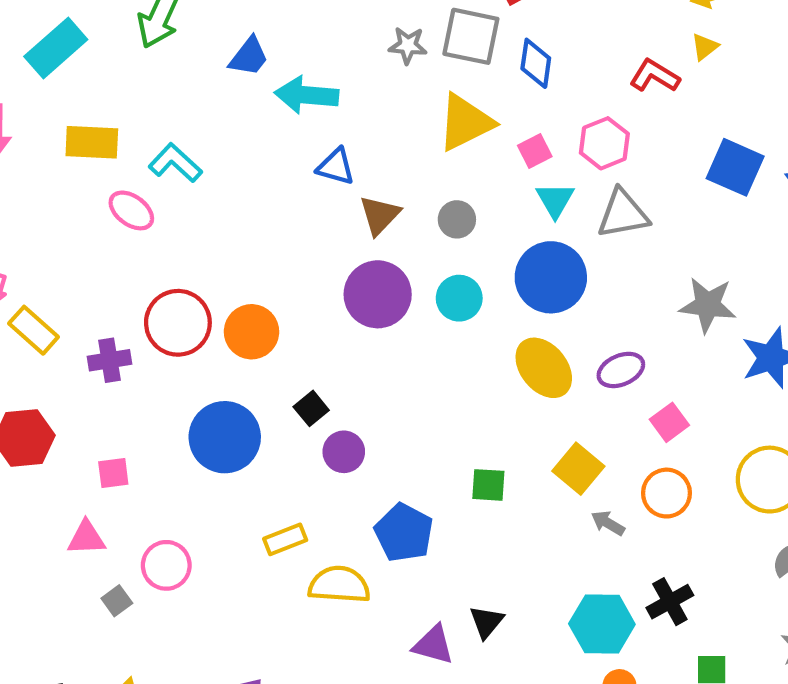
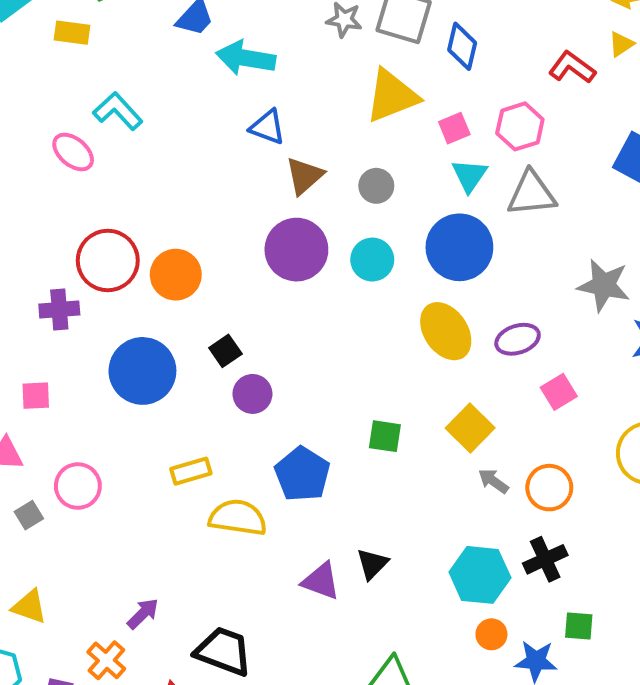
yellow rectangle: (92, 142) -> (72, 33), moved, size x0.7
purple cross: (109, 360) -> (59, 309), moved
orange circle: (666, 493) -> (549, 488), moved

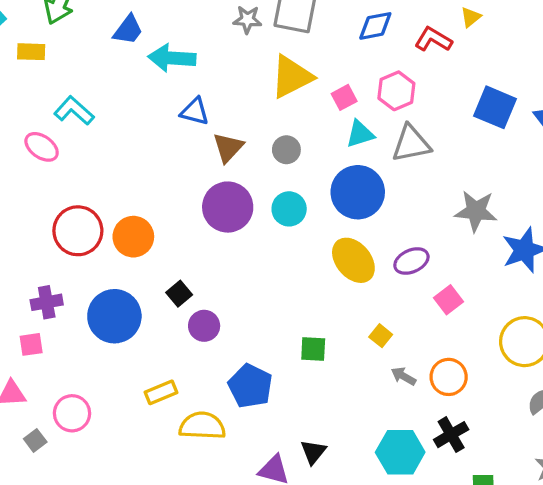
blue diamond: (462, 46) -> (375, 26), moved, turned 72
cyan triangle: (470, 175) -> (360, 134), turned 44
purple cross: (59, 309) -> (47, 302), moved
yellow square: (470, 428) -> (381, 336), size x0.6

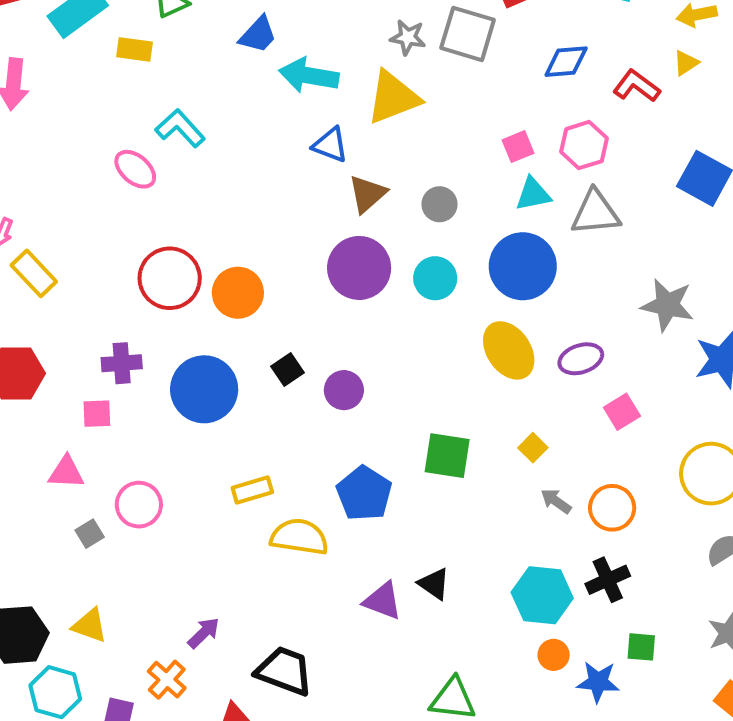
yellow triangle: (292, 77) -> (393, 97), moved
purple circle: (204, 326) -> (344, 390), moved
green square: (313, 349) -> (447, 456), size x1.4
black triangle: (313, 452) -> (434, 584), turned -40

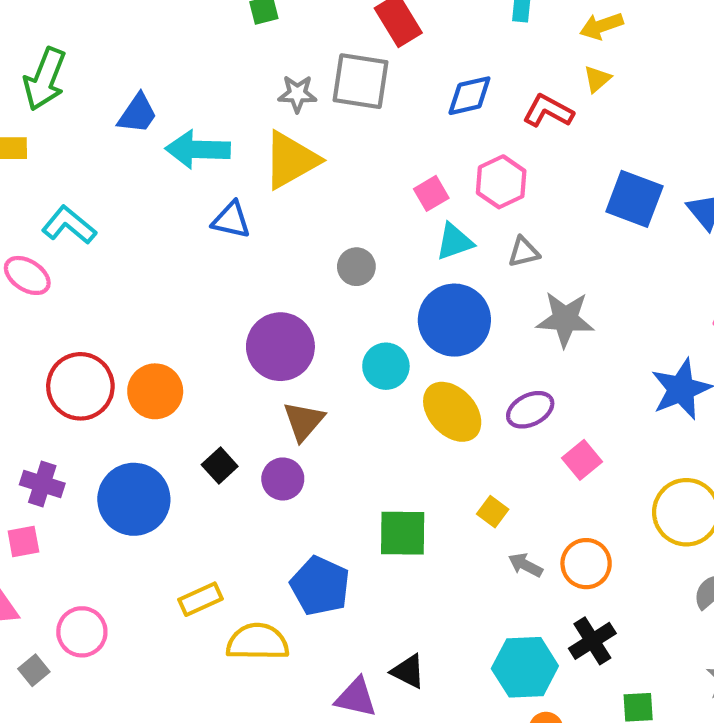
brown triangle: (367, 194) -> (304, 421), moved
gray triangle: (595, 213) -> (524, 252), size x0.6
cyan circle: (435, 278) -> (386, 366), moved
gray star: (667, 305) -> (565, 319), moved
purple cross: (122, 363) -> (42, 484), turned 30

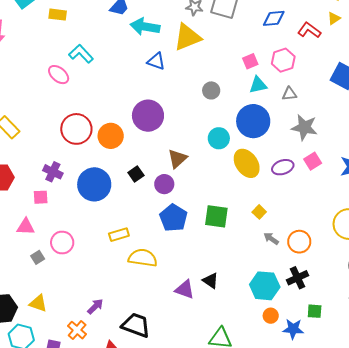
purple circle: (280, 347) -> (148, 116), moved
pink square: (582, 460) -> (313, 161), moved
blue pentagon: (320, 586) -> (173, 218), moved

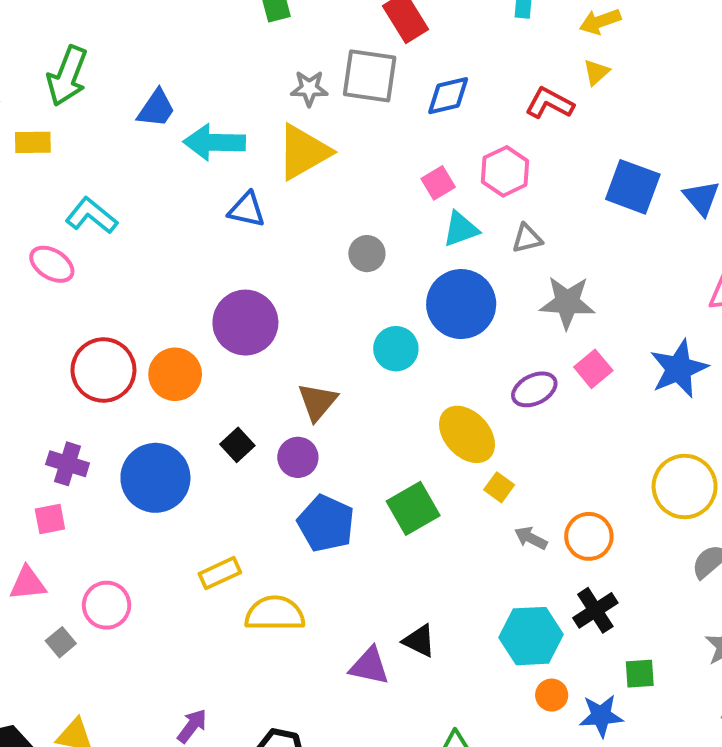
blue diamond: (274, 18) -> (448, 96), moved
yellow ellipse: (247, 163) -> (467, 434), moved
green square: (216, 216) -> (413, 508), turned -30

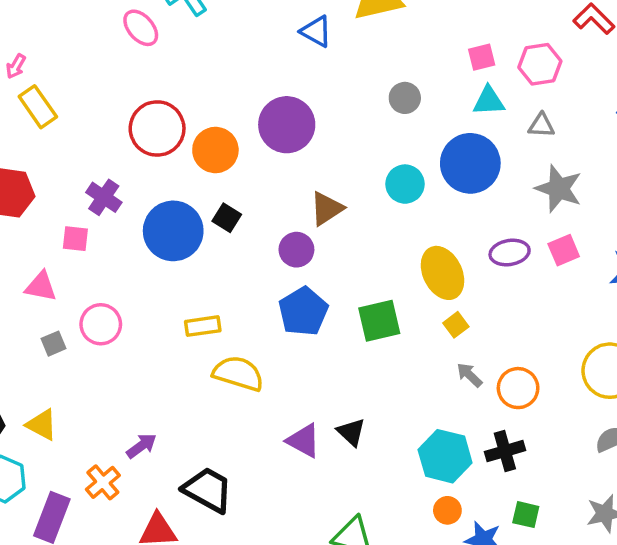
black square: (237, 445) -> (227, 218), moved, turned -32

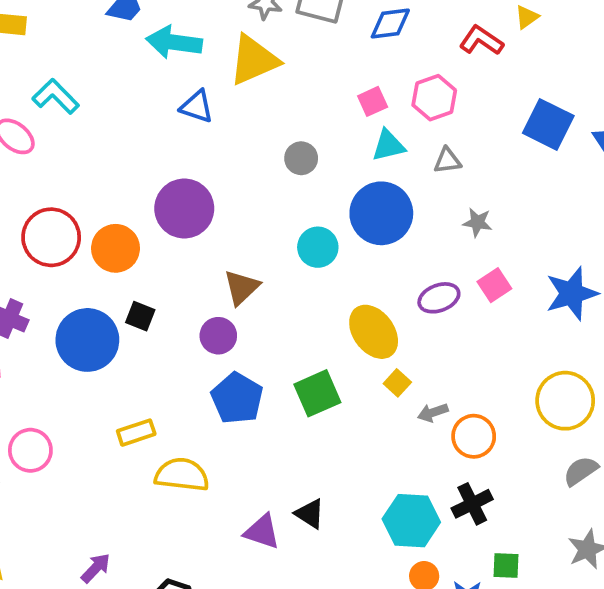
gray star: (559, 189) -> (477, 222), size x0.6
gray arrow: (469, 375) -> (433, 413), moved, turned -52

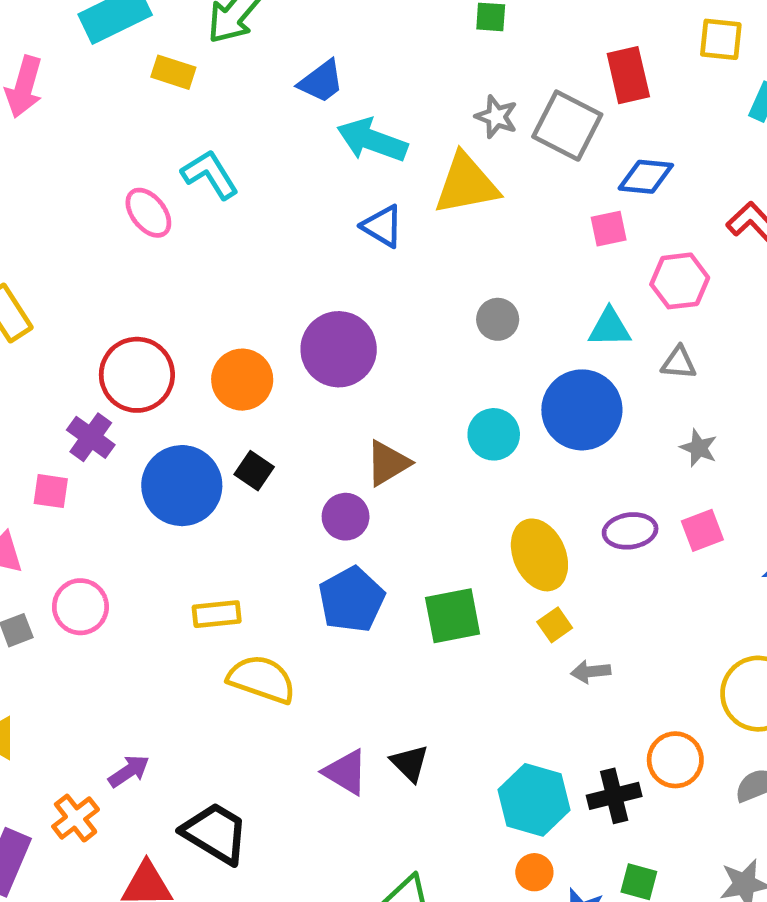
pink square: (373, 101) -> (609, 229), moved
red circle: (51, 237) -> (137, 375), moved
orange circle: (474, 436) -> (675, 760), moved

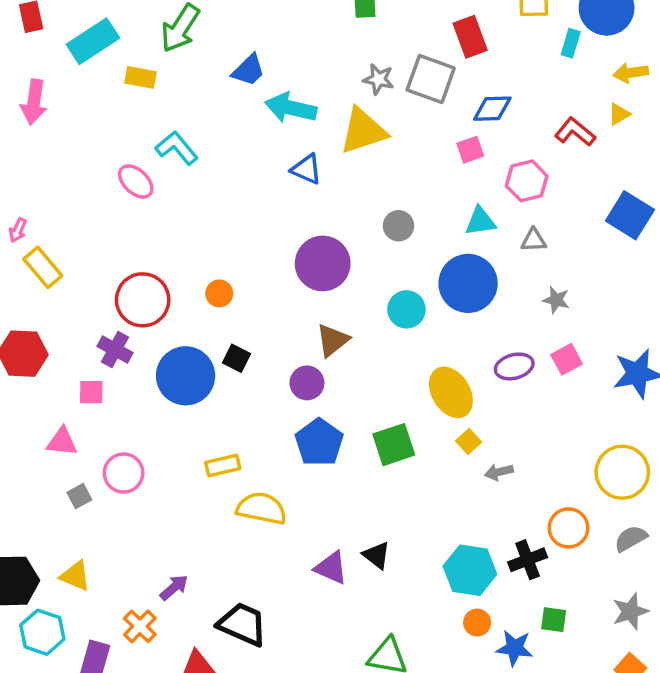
purple circle: (339, 349) -> (323, 263), moved
orange circle: (242, 380) -> (219, 293), size x0.6

